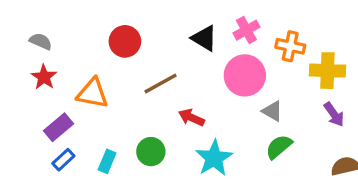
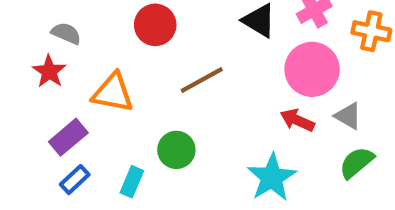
gray semicircle: (41, 41) -> (66, 33), moved
red arrow: (191, 118) -> (297, 120), moved
green circle: (151, 152) -> (176, 150), moved

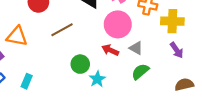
green circle: (176, 150) -> (80, 64), moved
cyan star: (272, 177) -> (97, 79), size x0.7

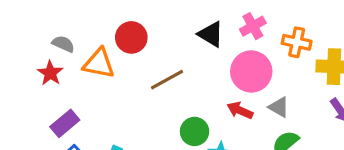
orange triangle: (17, 36) -> (99, 63), moved

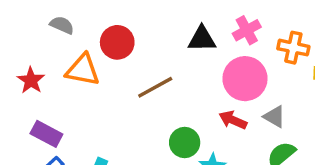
black triangle: (211, 34) -> (202, 39), turned -32
gray semicircle: (63, 44) -> (62, 25), moved
purple rectangle: (65, 123) -> (46, 134), turned 68

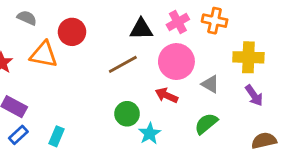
orange cross: (293, 48) -> (215, 21), moved
brown line: (155, 87) -> (123, 64), moved
gray triangle: (274, 117) -> (210, 84), moved

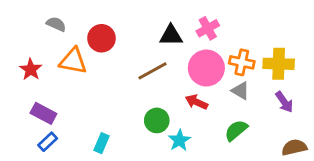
orange cross: (215, 21) -> (242, 62), moved
cyan rectangle: (56, 136) -> (101, 143), moved

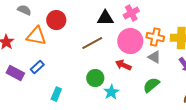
blue rectangle: (48, 142) -> (37, 67), moved

